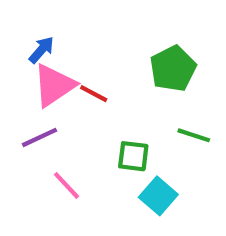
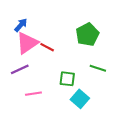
pink line: (67, 185) -> (33, 94), turned -56

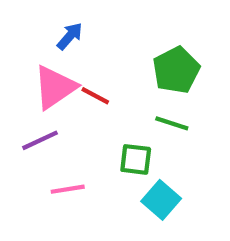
blue arrow: (21, 25) -> (70, 36), moved
green line: (98, 68) -> (172, 123), moved

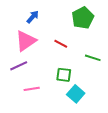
green pentagon: (176, 70) -> (83, 18), moved
red line: (95, 96) -> (61, 44), moved
green line: (172, 123) -> (93, 58), moved

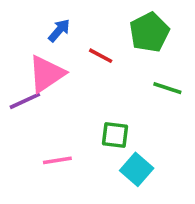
red line: (61, 44) -> (101, 56), moved
green line: (93, 58) -> (167, 88), moved
purple line: (19, 66) -> (25, 101), moved

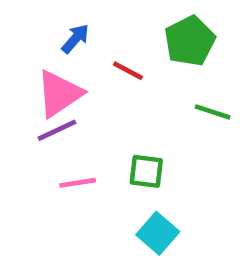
purple line: (25, 101) -> (57, 130), moved
pink line: (57, 160) -> (78, 183), moved
cyan square: (137, 169) -> (158, 233), moved

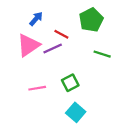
purple line: (57, 130) -> (53, 49), moved
green square: (146, 171) -> (70, 83), turned -35

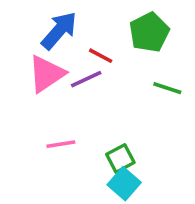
blue arrow: (36, 19) -> (59, 30), size x1.6
green square: (70, 83) -> (120, 158), moved

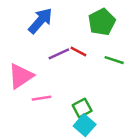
red line: (101, 56) -> (78, 51), moved
pink triangle: (47, 74) -> (21, 76), moved

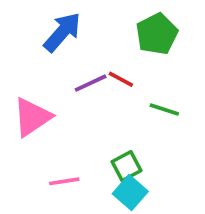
green line: (114, 60) -> (164, 109), moved
pink line: (42, 98) -> (64, 181), moved

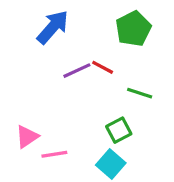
pink triangle: (32, 117) -> (27, 137), moved, size x0.7
green square: (127, 166) -> (119, 130), moved

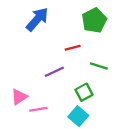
red line: (103, 67) -> (73, 48), turned -42
purple line: (77, 71) -> (54, 72), moved

